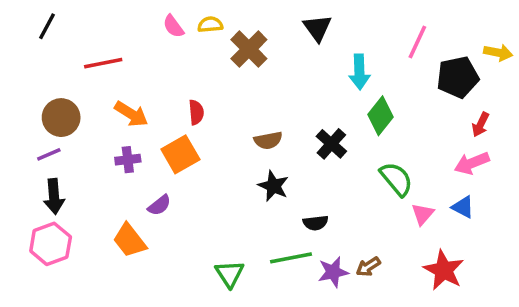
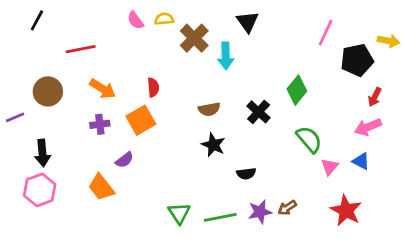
cyan arrow: (359, 72) -> (226, 56), moved
purple line: (49, 154) -> (15, 117), moved
green line: (291, 258) -> (220, 217), moved

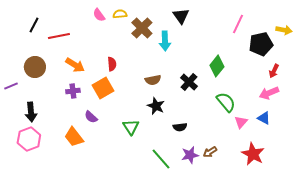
black line: (37, 20) -> (34, 25), moved
purple semicircle: (124, 160) -> (91, 117), turned 80
green triangle: (179, 213) -> (131, 127), moved
green line: (220, 217) -> (161, 159), turned 60

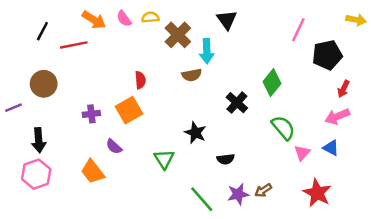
yellow arrow: (284, 30) -> (356, 20), moved
orange arrow: (75, 65) -> (94, 20), moved
brown semicircle: (153, 80) -> (192, 75), moved

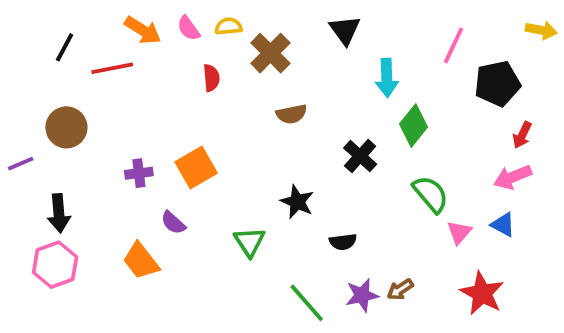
cyan arrow: (207, 51) -> (387, 78), moved
red semicircle: (140, 80) -> (211, 78), moved

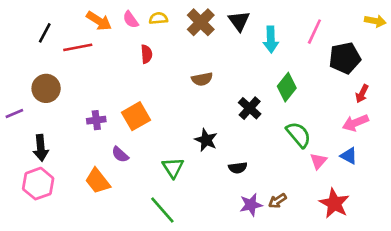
brown cross: (270, 53) -> (201, 22), moved
cyan arrow: (387, 78) -> (271, 39), moved
green line: (307, 303) -> (162, 210), moved

